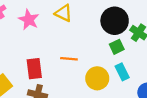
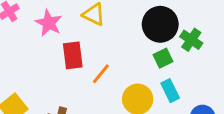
orange line: (69, 59) -> (101, 74), turned -56
red rectangle: (34, 69) -> (73, 55), moved

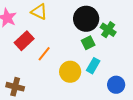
red rectangle: (73, 55) -> (24, 41), turned 54
cyan rectangle: (170, 91) -> (93, 66), turned 56

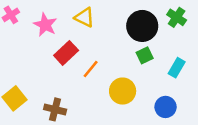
green cross: (108, 30) -> (177, 17), moved
cyan rectangle: (93, 66) -> (177, 68), moved
blue circle: (116, 85) -> (166, 107), moved

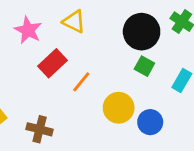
green square: (145, 55) -> (144, 66), turned -35
blue circle: (166, 107) -> (150, 122), moved

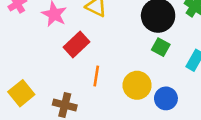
orange line: (81, 82) -> (96, 76), moved, turned -30

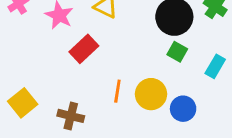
orange line: (96, 76) -> (117, 91), moved

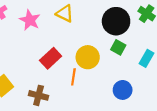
red rectangle: (84, 49) -> (51, 58), moved
yellow circle: (151, 94) -> (88, 57), moved

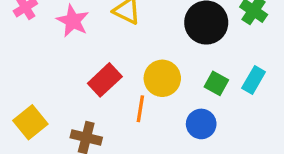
green square: (118, 47) -> (216, 83), moved
blue circle: (123, 90) -> (201, 124), moved

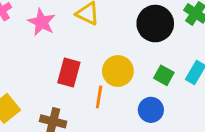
red rectangle: (105, 80) -> (69, 72), turned -32

